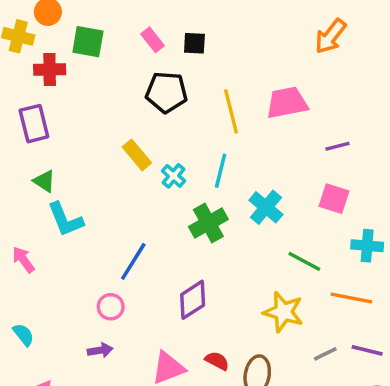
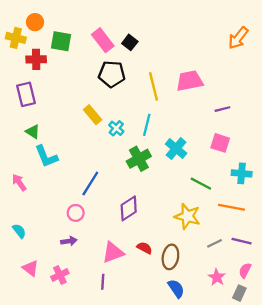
orange arrow: (330, 36) -> (238, 38), moved
pink rectangle: (153, 40) -> (103, 40), size x1.5
black square: (194, 43) -> (130, 42), turned 35

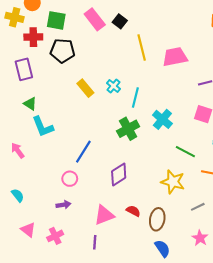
black pentagon: (112, 74) -> (62, 51), moved
yellow line: (154, 86) -> (142, 47), moved
cyan cross: (116, 128) -> (113, 86), moved

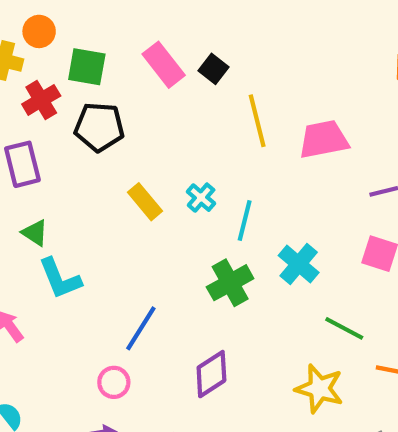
red cross: (33, 37) -> (41, 100), turned -30

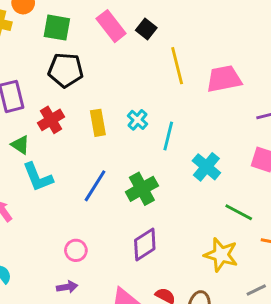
red cross: (41, 100) -> (51, 120), moved
yellow rectangle: (145, 202) -> (98, 123), turned 30
green cross: (230, 283) -> (142, 189), moved
blue line: (141, 328) -> (95, 186), moved

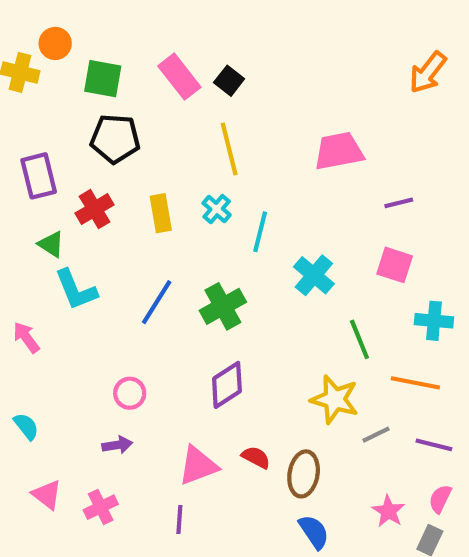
yellow line: (177, 66) -> (229, 149), moved
green line: (239, 212) -> (359, 339), turned 40
gray line: (256, 290) -> (376, 435), moved

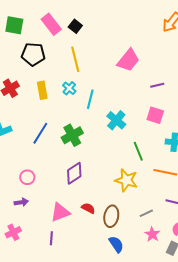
black pentagon: (115, 139) -> (33, 54), moved
pink trapezoid: (339, 151) -> (128, 60), turned 140
gray line: (376, 435) -> (146, 213), moved

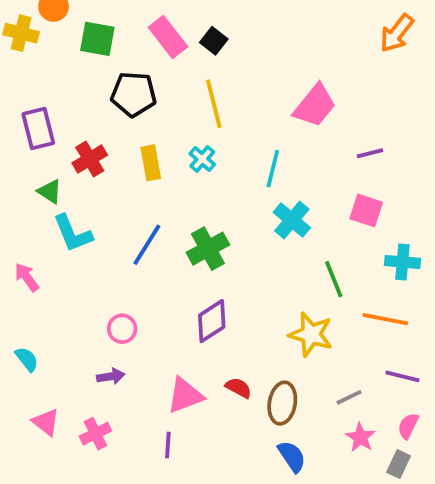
cyan line: (90, 99) -> (273, 169), moved

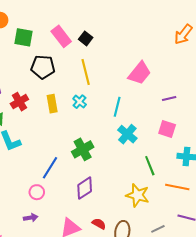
blue line: (147, 245) -> (50, 168), moved

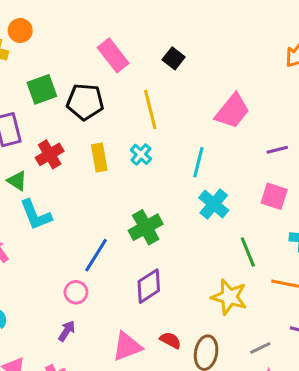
green square: (24, 37) -> (42, 89), moved, turned -30
black square: (86, 38) -> (174, 58), moved
purple arrow: (31, 218) -> (67, 331), turned -48

